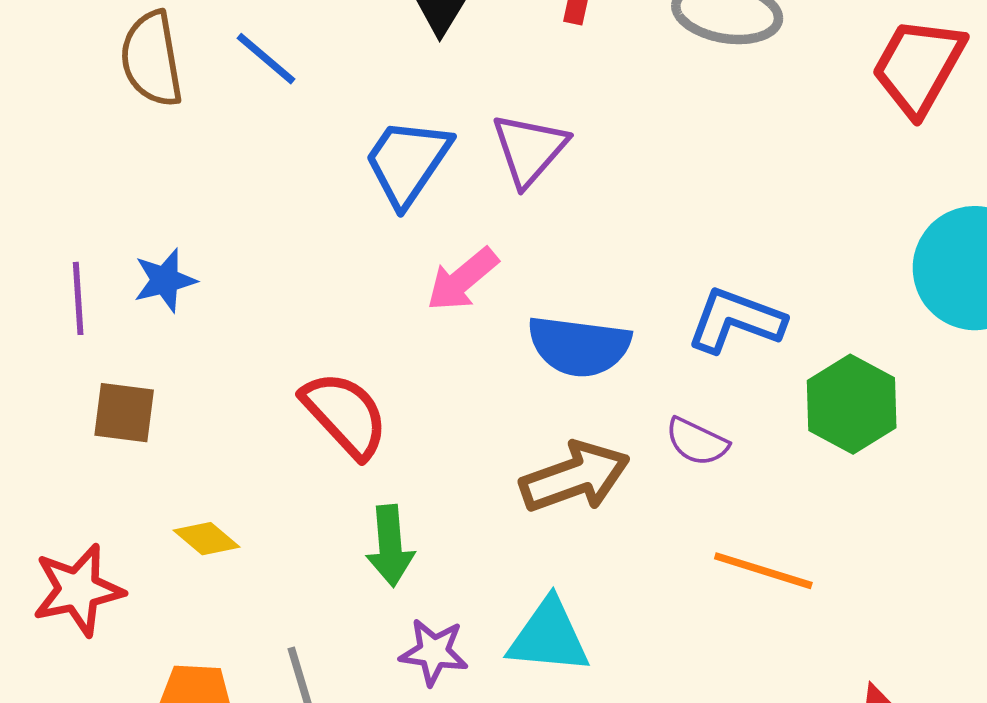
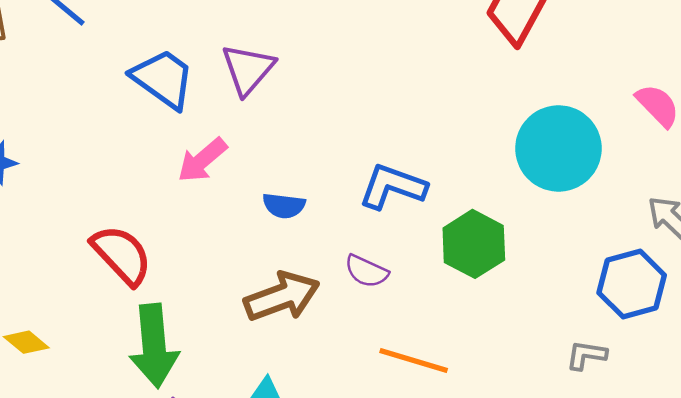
blue trapezoid: (407, 162) -> (163, 79), turned 92
blue semicircle: (579, 346) -> (284, 206), size x0.6
green arrow: (390, 546) -> (154, 346), size x1.5

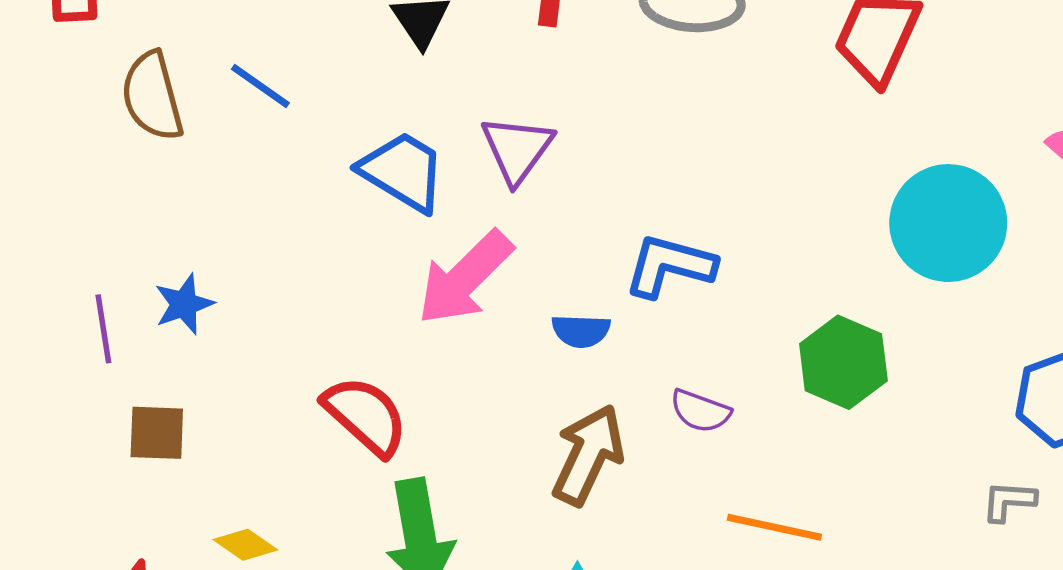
pink arrow: (202, 160) -> (465, 278), size x1.5
blue L-shape: (393, 187) -> (670, 266), moved
brown arrow: (282, 297) -> (588, 455), turned -40

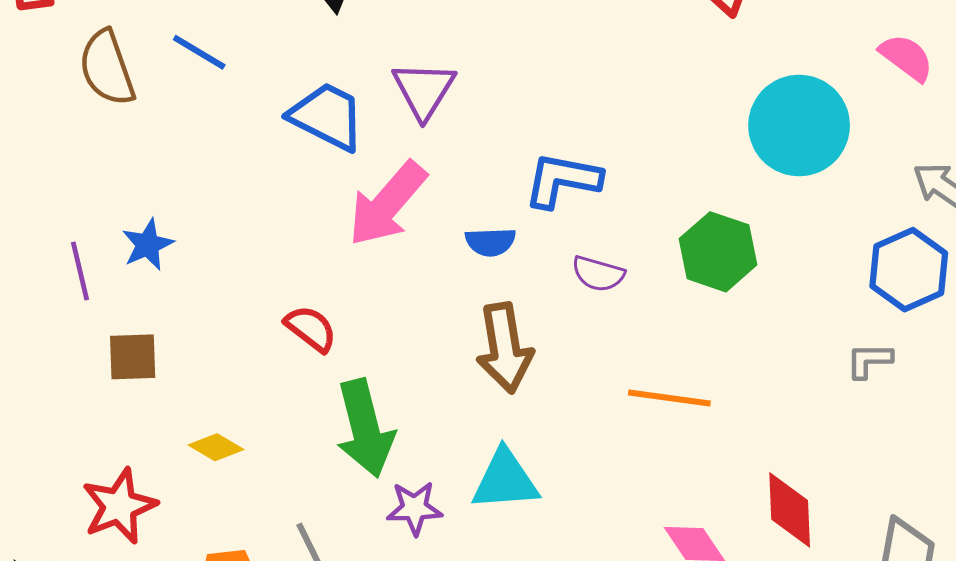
purple semicircle: (700, 411) -> (598, 274), moved
red semicircle: (366, 416) -> (311, 329), size x0.7
brown arrow: (588, 455) -> (505, 348), turned 150

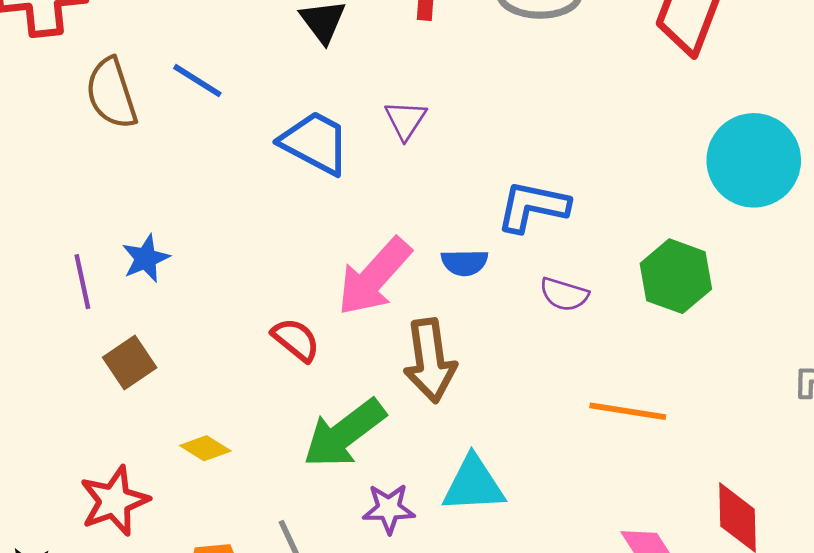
purple triangle: (424, 90) -> (406, 120), size x0.7
pink arrow: (387, 204) -> (374, 277), moved
brown arrow: (505, 348) -> (430, 361), moved
brown square: (133, 357) -> (130, 363), turned -33
green arrow: (365, 428) -> (344, 433), turned 66

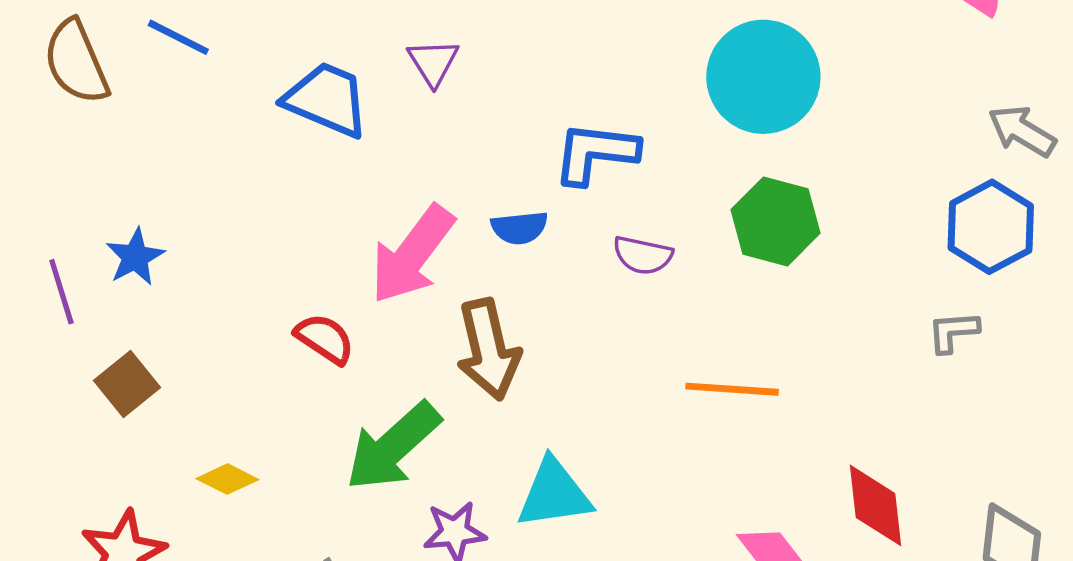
cyan circle: (754, 160) -> (763, 77), moved

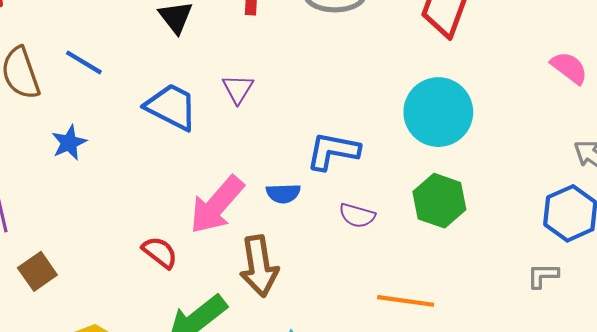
blue star: (135, 257) -> (69, 143), moved

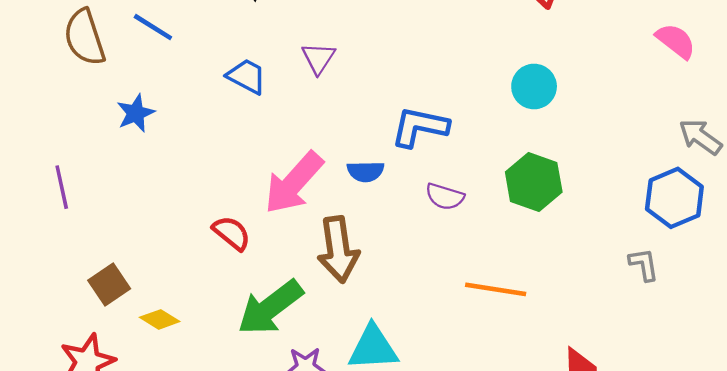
blue trapezoid: (171, 107) -> (247, 76), size x0.7
cyan circle: (438, 112) -> (534, 87), size x0.6
brown square: (37, 271) -> (109, 284), moved
gray L-shape: (543, 276) -> (644, 264), turned 80

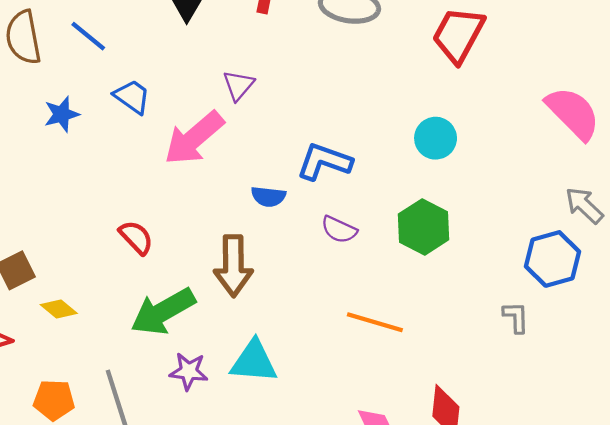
pink semicircle: (676, 41) -> (573, 113), size x1.5
blue trapezoid: (247, 76) -> (132, 97), moved
pink arrow: (294, 183) -> (194, 138), moved

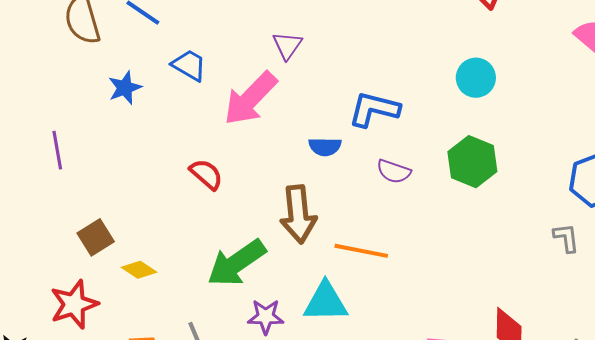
red semicircle: (136, 237) -> (206, 174), moved
orange line: (375, 322) -> (361, 251), moved

